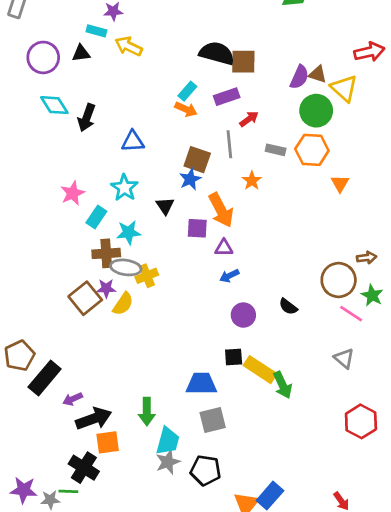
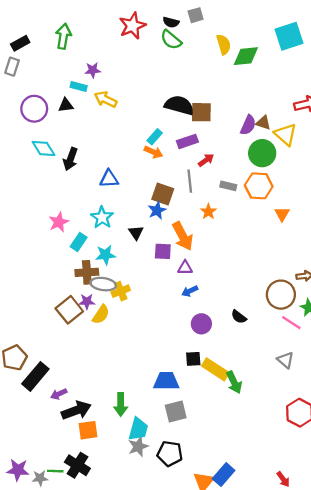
black cross: (84, 468) -> (77, 465), moved

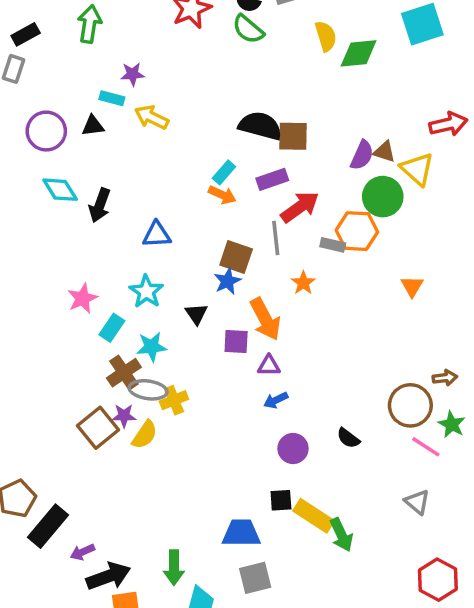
red arrow: (206, 160) -> (300, 207), size x1.6
orange hexagon: (259, 186) -> (357, 231), moved
brown cross: (87, 272) -> (124, 373), turned -30

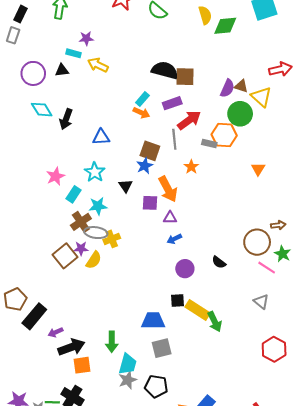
black rectangle: (26, 34) -> (20, 14), turned -35

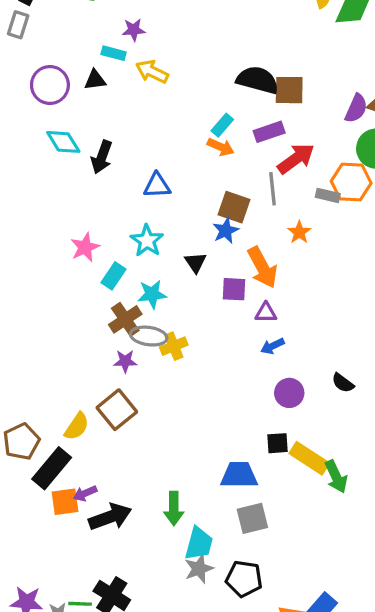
brown square: (65, 256) -> (117, 410), moved
yellow semicircle: (94, 260) -> (77, 426), moved
orange square: (82, 365) -> (65, 502), moved

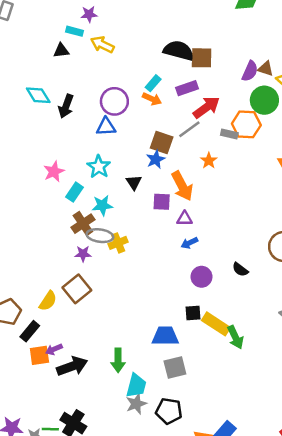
purple circle: (50, 85) -> (114, 101), moved
gray line: (273, 189) -> (189, 129), turned 60
black rectangle: (52, 468) -> (30, 331), size x0.7

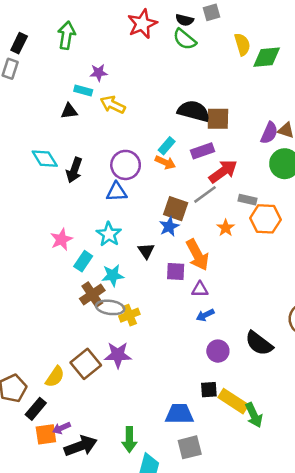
orange hexagon: (246, 124) -> (265, 219), moved
purple star: (83, 254) -> (118, 355), moved, size x1.5
black semicircle: (240, 269) -> (259, 343), size x1.6

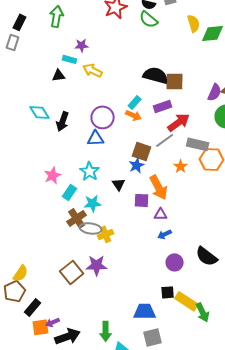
gray rectangle: (247, 200) -> (198, 144), size x1.5
yellow semicircle: (55, 377) -> (21, 273), moved

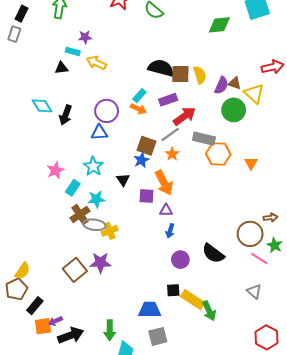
yellow semicircle: (194, 23) -> (200, 75), moved
orange star: (181, 166) -> (172, 154), moved
blue arrow: (165, 234) -> (170, 231), turned -48

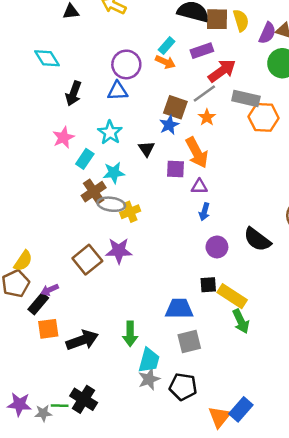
black arrow: (66, 115) -> (73, 93), moved
green arrow: (209, 311) -> (241, 321), moved
purple arrow: (55, 321) -> (50, 290), moved

